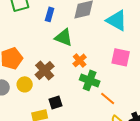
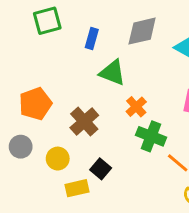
yellow circle: (25, 84) -> (58, 159), moved
black square: (56, 102) -> (101, 169), turned -32

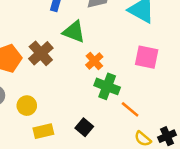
brown cross: (84, 121) -> (41, 53), moved
black square: (101, 169) -> (84, 127), moved

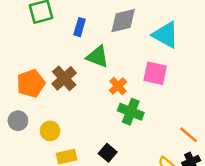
pink square: (147, 57) -> (155, 73), moved
orange line: (130, 109) -> (189, 135), moved

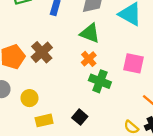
green triangle: (97, 57) -> (90, 33), moved
pink square: (155, 73) -> (133, 63), moved

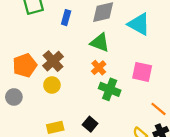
yellow circle: (29, 98) -> (52, 85), moved

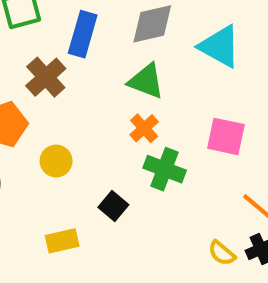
blue rectangle: (66, 18) -> (83, 34), size x1.5
brown cross: (53, 61) -> (46, 77), moved
black square: (90, 124) -> (113, 206), moved

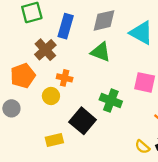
orange cross: (144, 128) -> (65, 78), moved, turned -35
black square: (113, 206) -> (83, 121), size x1.6

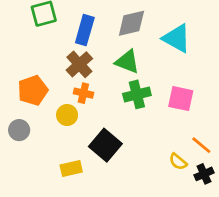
brown cross: (45, 50) -> (79, 64), moved
green cross: (111, 101) -> (137, 94), moved, turned -35
yellow semicircle: (142, 147) -> (178, 162), moved

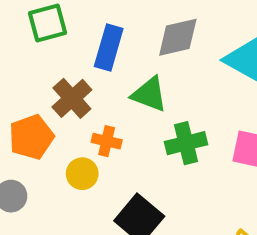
green triangle: (127, 62) -> (149, 94), moved
brown cross: (79, 64) -> (72, 98), moved

